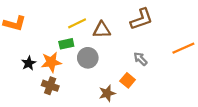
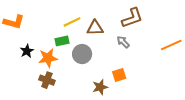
gray arrow: (140, 59) -> (123, 42), moved
black star: (29, 63) -> (27, 51), moved
orange square: (128, 80) -> (119, 75), turned 32

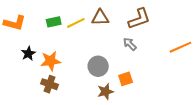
brown triangle: (95, 28) -> (100, 18), moved
green rectangle: (62, 41) -> (54, 22), moved
gray circle: (82, 54) -> (98, 66), moved

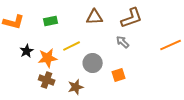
yellow line: (76, 23) -> (72, 46), moved
brown star: (105, 92) -> (76, 87), moved

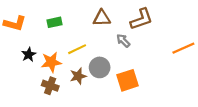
gray arrow: (123, 42) -> (123, 41), moved
orange square: (119, 75) -> (128, 80), size x1.5
brown star: (76, 87) -> (78, 76), moved

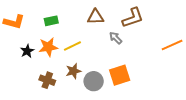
orange star: (51, 62) -> (48, 47), moved
gray circle: (100, 67) -> (94, 81), moved

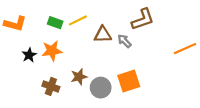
brown triangle: (96, 17) -> (103, 35), moved
green rectangle: (51, 21) -> (55, 23), turned 32
yellow line: (72, 46) -> (78, 20), moved

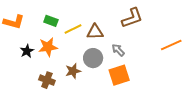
yellow line: (78, 20) -> (73, 29), moved
gray arrow: (124, 41) -> (118, 50), moved
gray circle: (101, 88) -> (93, 58), moved

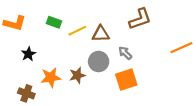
orange star: (48, 47) -> (51, 77), moved
brown cross: (47, 80) -> (26, 93), moved

